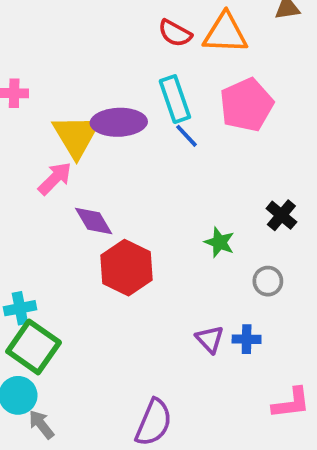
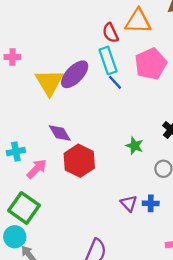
red semicircle: (175, 33) -> (110, 33), moved, turned 36
purple ellipse: (119, 122) -> (75, 74), turned -44
pink arrow: (55, 178) -> (37, 169), moved
cyan cross: (20, 308) -> (16, 151), moved

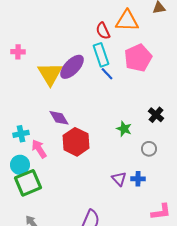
pink arrow: (37, 169) -> (39, 149), turned -78
green square: (24, 208) -> (28, 183), turned 32
cyan circle: (15, 237) -> (20, 165), moved

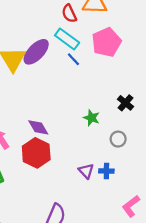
cyan rectangle: (101, 55) -> (67, 39), turned -35
purple diamond: (59, 118) -> (38, 127), moved
red hexagon: (76, 142) -> (36, 153), moved
pink L-shape: (161, 212) -> (131, 206), turned 150

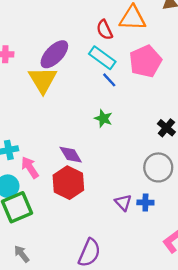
purple ellipse: (36, 52) -> (54, 54), moved
green star: (91, 118) -> (103, 118), moved
gray circle: (118, 139) -> (158, 167), size x1.6

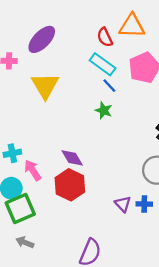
purple ellipse: (54, 54) -> (42, 39), moved
green star: (103, 118) -> (104, 110), moved
gray arrow: (22, 254) -> (25, 242), moved, turned -30

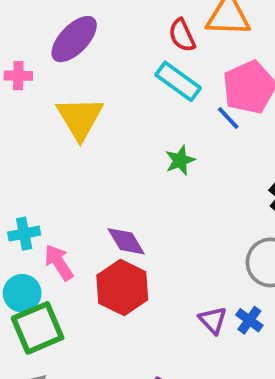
blue line: (109, 86) -> (228, 118), moved
green star: (104, 110) -> (180, 160), turned 30
blue cross: (144, 204) -> (249, 320), turned 35

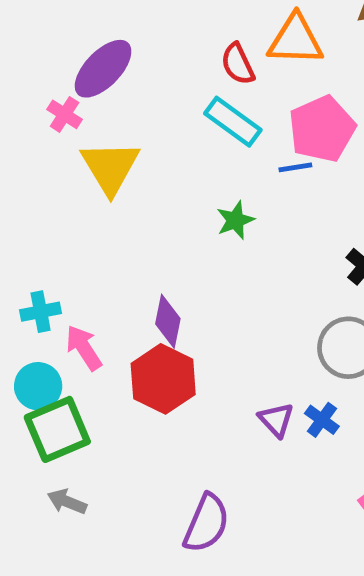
pink cross: (18, 76) -> (65, 114), moved, turned 32
blue line: (228, 118) -> (295, 167), turned -56
purple diamond: (126, 241) -> (168, 321), turned 42

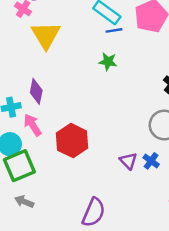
blue line: (295, 167) -> (114, 30), moved
green star: (235, 220) -> (108, 62), turned 30
purple diamond: (168, 321) -> (36, 91), moved

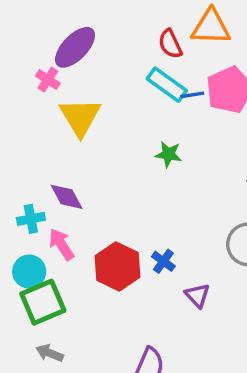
blue line: (114, 30) -> (192, 95), moved
purple diamond: (36, 91) -> (67, 197), turned -40
blue cross: (151, 161) -> (163, 261), moved

